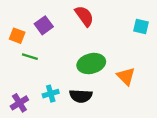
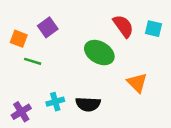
red semicircle: (84, 16) -> (123, 26), moved
green ellipse: (91, 64) -> (99, 53), moved, turned 44

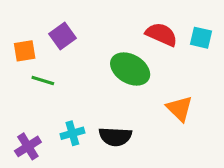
red semicircle: (123, 26) -> (161, 34), turned -30
orange square: (19, 39) -> (25, 51), turned -30

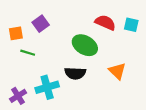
cyan cross: (72, 133) -> (47, 87), size x1.5
black semicircle: (115, 137) -> (75, 73), moved

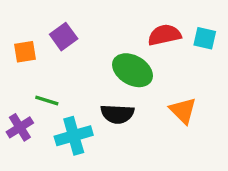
red semicircle: (105, 23) -> (164, 35), turned -36
green line: (28, 53) -> (47, 100), moved
purple cross: (18, 96) -> (20, 127), moved

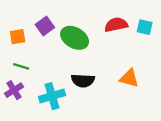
green ellipse: (132, 70) -> (75, 38), moved
green line: (47, 100) -> (21, 66), moved
orange triangle: (183, 111) -> (129, 78), turned -30

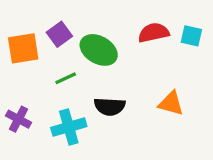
orange square: (18, 37) -> (23, 48), size x1.5
green line: (21, 66) -> (66, 78), moved, turned -42
purple cross: (14, 90) -> (18, 119), turned -30

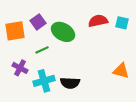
orange triangle: (171, 103) -> (121, 71), moved
black semicircle: (110, 107) -> (70, 83), moved
purple cross: (18, 119) -> (20, 68), moved

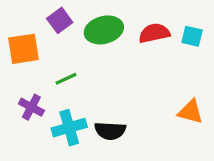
purple square: (38, 22) -> (60, 20), moved
green ellipse: (63, 32) -> (104, 30), moved, turned -45

